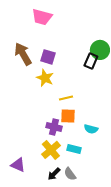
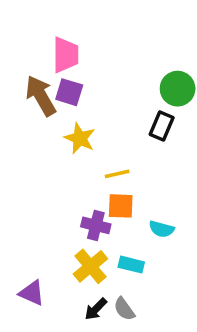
pink trapezoid: (42, 17) -> (66, 55), moved, turned -105
purple square: (48, 57) -> (69, 92), moved
black rectangle: (91, 61) -> (162, 126), moved

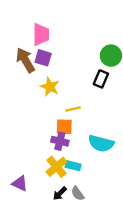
orange square: (121, 206) -> (64, 127), moved
cyan semicircle: (162, 229) -> (101, 143), size x1.6
cyan rectangle: (131, 265) -> (73, 166), moved

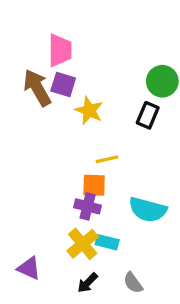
yellow star: (50, 87) -> (89, 110), moved
gray semicircle: (78, 193) -> (133, 283), moved

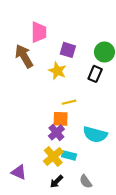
purple square: (63, 84) -> (68, 50), moved
purple cross: (88, 206) -> (56, 132), turned 35

